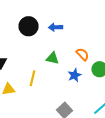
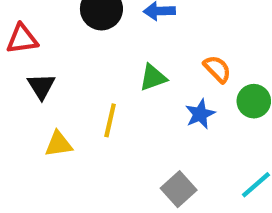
green triangle: (53, 58) -> (153, 78), turned -32

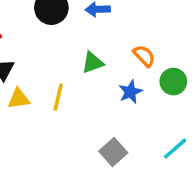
yellow triangle: (59, 144) -> (19, 99), moved

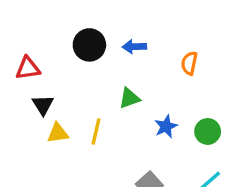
orange semicircle: (144, 56) -> (189, 63), moved, turned -125
green circle: (173, 82) -> (208, 131), moved

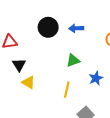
yellow line: (96, 131) -> (67, 90), moved
yellow triangle: (58, 133) -> (28, 82), turned 40

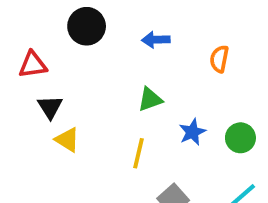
black circle: (48, 27) -> (87, 26), moved

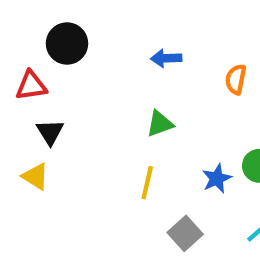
black circle: (87, 26) -> (67, 43), moved
blue star: (192, 132) -> (217, 178), moved
yellow triangle: (67, 140) -> (35, 176), moved

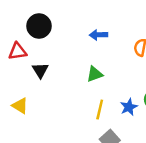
black triangle: (50, 132) -> (40, 70), moved
yellow line: (147, 183) -> (100, 109), moved

